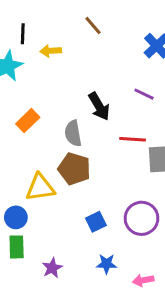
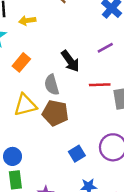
purple line: (144, 94) -> (105, 48), turned -49
orange rectangle: (28, 121) -> (21, 62), moved
yellow triangle: (40, 188) -> (25, 105), moved

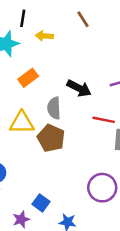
black arrow: (70, 61) -> (79, 88), turned -40
blue square: (77, 154) -> (41, 203), moved, turned -35

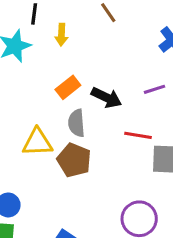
yellow arrow: (44, 36) -> (61, 35), turned -90
orange rectangle: (28, 78) -> (68, 87), moved

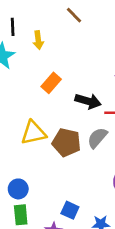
black arrow: (106, 97) -> (88, 101), moved
gray semicircle: (76, 123) -> (97, 138), moved, turned 55

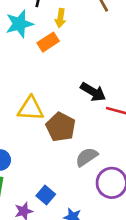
orange rectangle: (51, 83) -> (48, 42), moved
gray semicircle: (97, 138) -> (87, 157), moved

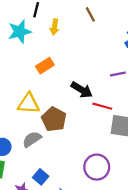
orange rectangle: (48, 42) -> (45, 66), moved
gray semicircle: (87, 157) -> (32, 139), moved

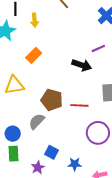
black arrow: (82, 90) -> (82, 65), moved
yellow triangle: (29, 103) -> (14, 85), moved
red line: (102, 106) -> (79, 105), moved

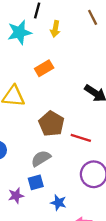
gray semicircle: (37, 121) -> (41, 158), moved
blue square: (51, 152) -> (36, 182), turned 32

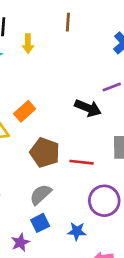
brown line: (93, 17) -> (68, 22), turned 42
orange rectangle: (44, 68) -> (25, 111), moved
blue star: (58, 203) -> (77, 231), moved

